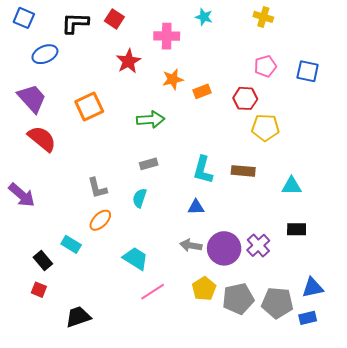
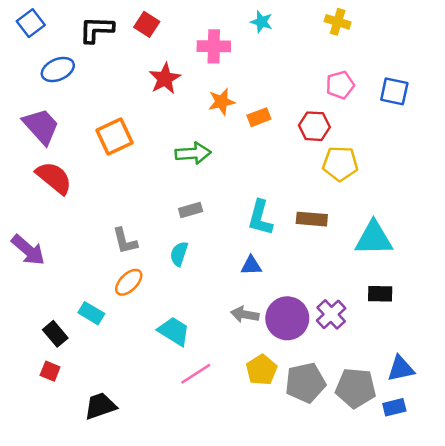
blue square: (24, 18) -> (31, 23), turned 30
cyan triangle: (292, 186) -> (374, 238), size x1.5

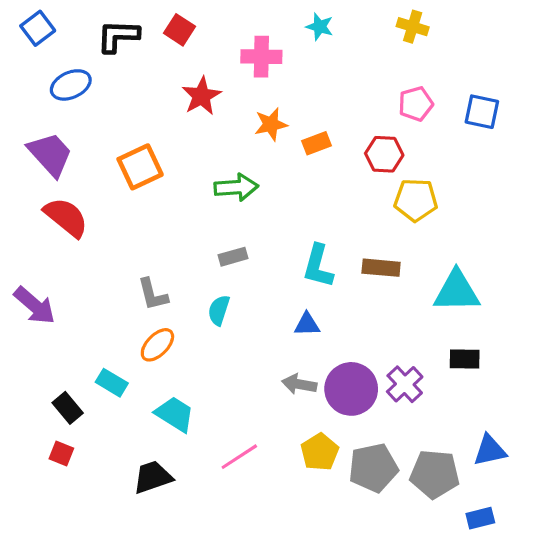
cyan trapezoid: (174, 331) -> (175, 414), moved
black trapezoid: (100, 406) -> (153, 477), moved
blue rectangle: (394, 407) -> (480, 518), moved

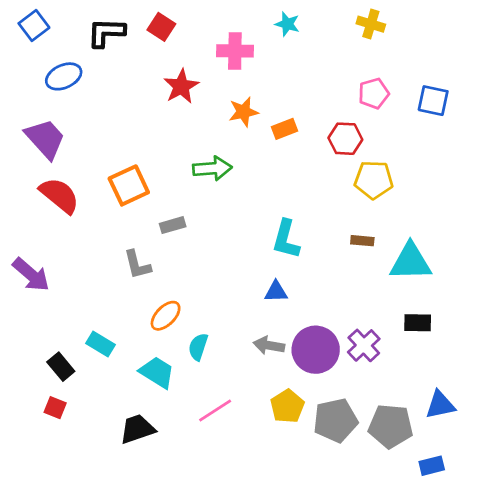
orange square: (140, 167) -> (129, 185), moved
gray rectangle: (233, 257) -> (173, 225), moved
brown rectangle: (381, 268) -> (362, 241), moved, size x0.7
cyan semicircle: (219, 310) -> (198, 347), moved
orange ellipse: (157, 345) -> (166, 316), moved

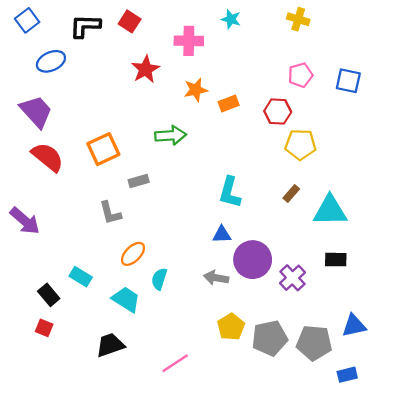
brown rectangle: (362, 241) -> (291, 194), turned -54
purple circle: (316, 350) -> (253, 260), moved
pink line: (215, 411) -> (175, 363), moved

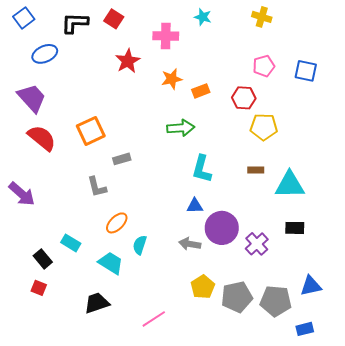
green arrow: (171, 135) -> (181, 128), moved
brown rectangle: (291, 194) -> (256, 170), turned 49

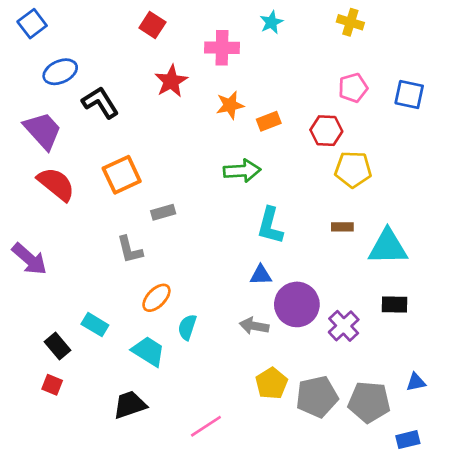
cyan star: (203, 17) -> (271, 22), turned 30
black L-shape: (75, 23) -> (100, 103), moved, turned 56
blue triangle: (311, 286) -> (416, 382), size x0.7

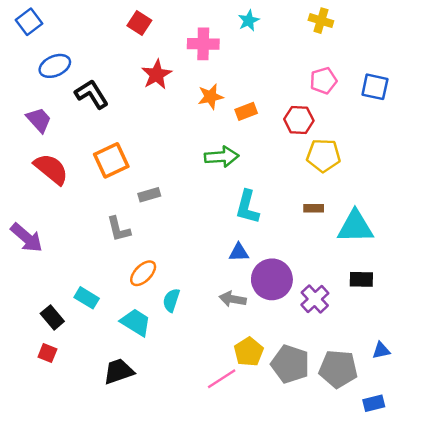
purple trapezoid: (43, 131) -> (39, 120), size x0.7
gray pentagon: (317, 397) -> (290, 364), turned 30
pink line: (206, 426) -> (222, 379), moved

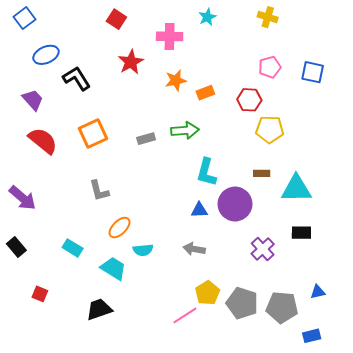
gray rectangle: (149, 195) -> (146, 139), moved
purple circle: (272, 279) -> (235, 204), moved
cyan semicircle: (171, 300) -> (143, 250), turned -114
black rectangle: (52, 317) -> (16, 247), moved

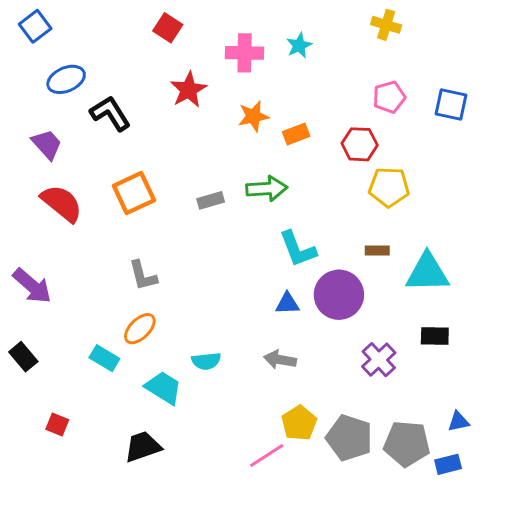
cyan star: (207, 17) -> (299, 45), moved
cyan L-shape: (206, 172) -> (298, 249), turned -36
orange ellipse: (120, 228) -> (140, 329), moved
blue rectangle: (312, 336) -> (448, 464), moved

